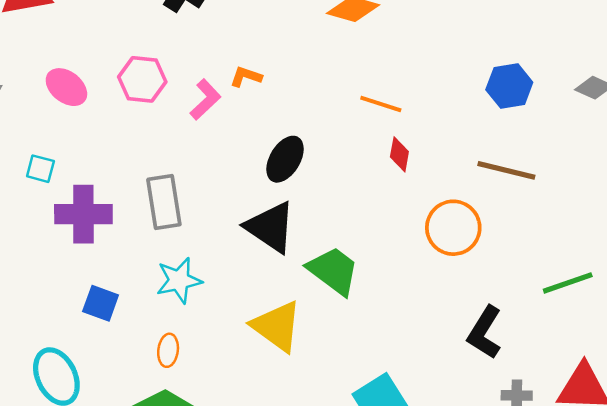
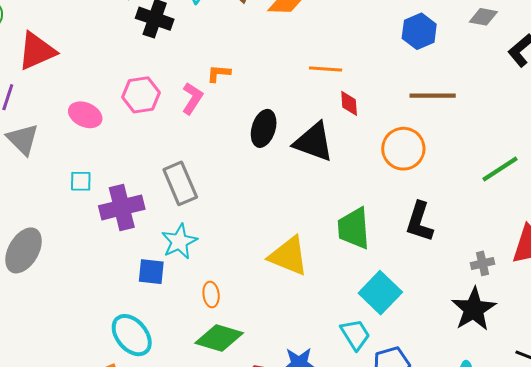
black triangle: (271, 227) -> (314, 142), moved
green trapezoid: (333, 271) -> (354, 228), moved, turned -117
cyan star: (179, 280) -> (179, 242), moved
black L-shape: (485, 332) -> (419, 222), moved

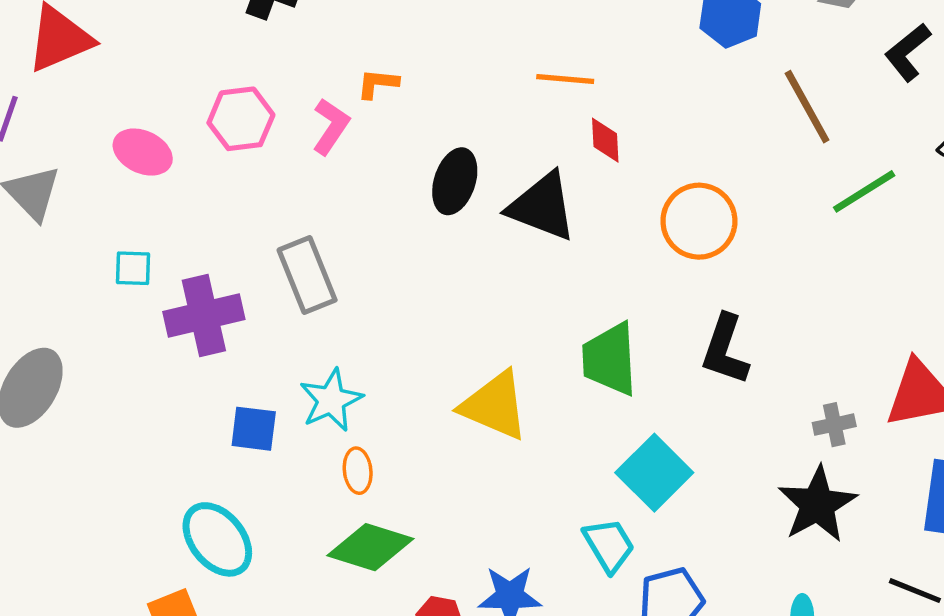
brown line: (433, 96) -> (807, 107), moved, turned 60
green line: (500, 169) -> (864, 191), moved
cyan star: (179, 242) -> (331, 400), moved

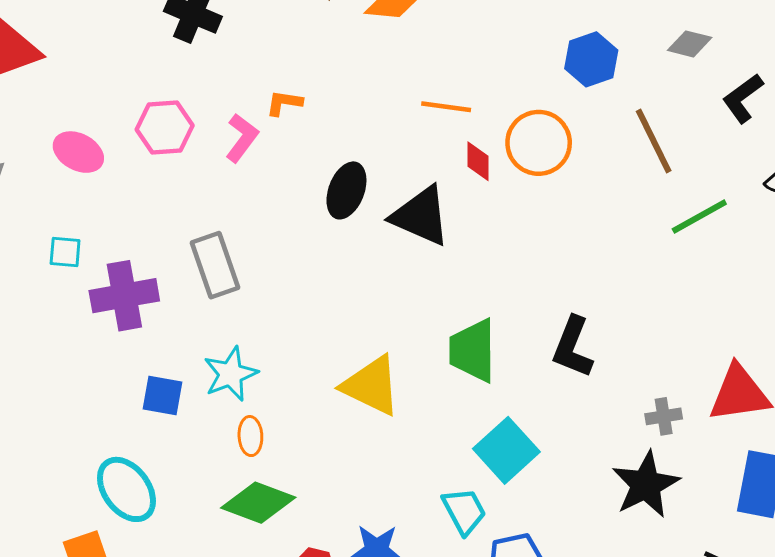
orange circle: (699, 221) -> (539, 143), moved

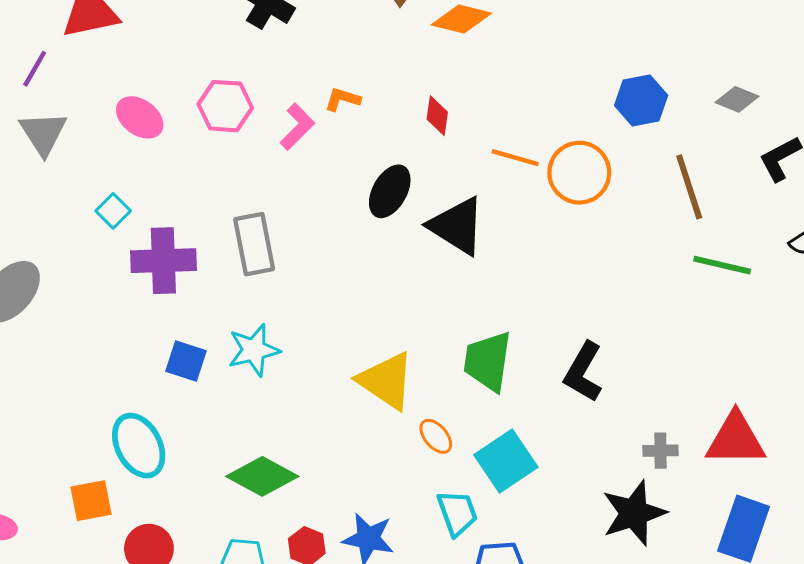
orange line: (446, 107) -> (515, 158), moved
red diamond: (478, 161) -> (437, 116), moved
green line: (699, 216) -> (722, 265), turned 34
cyan square: (65, 252) -> (113, 211), turned 32
orange ellipse: (250, 436) -> (436, 436), moved, turned -45

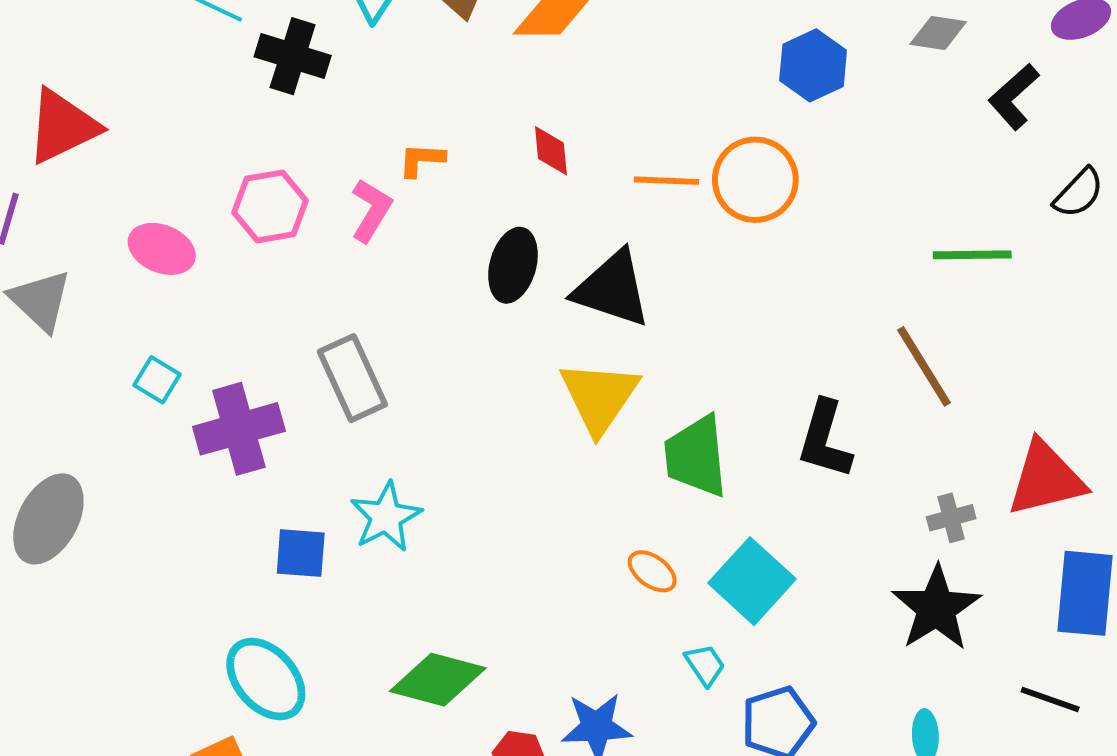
brown line: (689, 187) -> (924, 366), moved
yellow triangle: (386, 381) -> (599, 397), moved, turned 44
cyan trapezoid: (457, 513) -> (705, 665), size x0.7

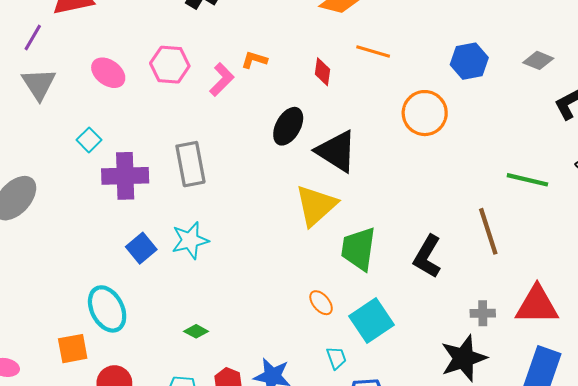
orange line: (667, 181) -> (373, 52), moved
blue square: (301, 553) -> (141, 248), turned 32
green diamond: (438, 680) -> (196, 331), size x0.5

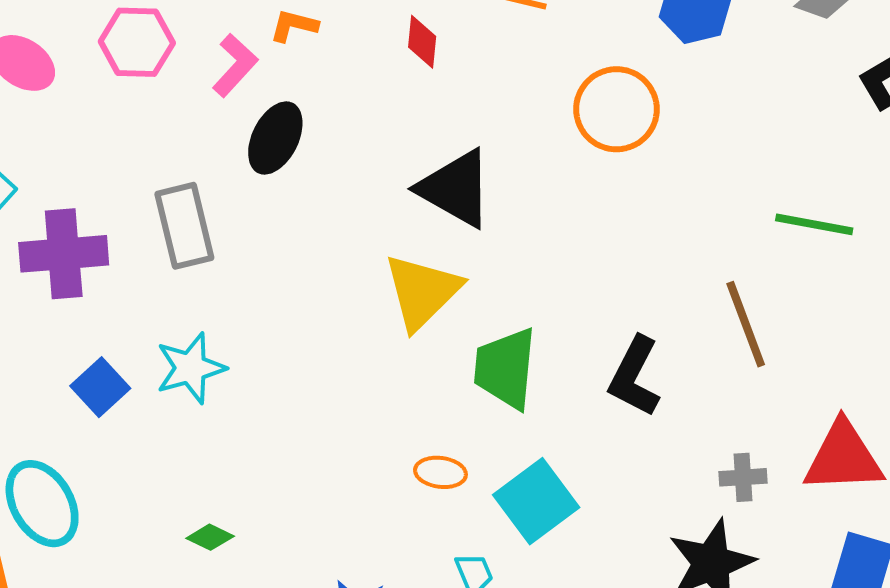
black ellipse: (288, 126) -> (275, 138), moved
orange ellipse: (321, 303) -> (440, 472), turned -40

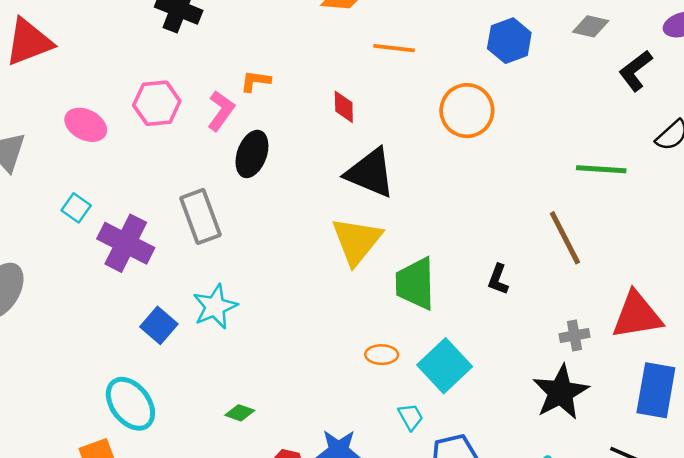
red diamond: (422, 42) -> (344, 107), moved
purple cross: (64, 254) -> (126, 243), turned 38
black L-shape: (635, 377) -> (498, 279), size x0.6

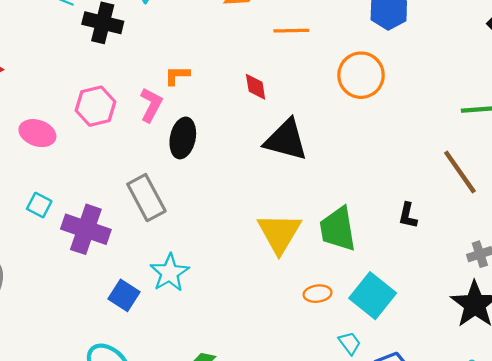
yellow triangle: (357, 241) -> (279, 233), moved

